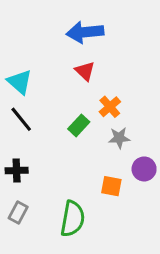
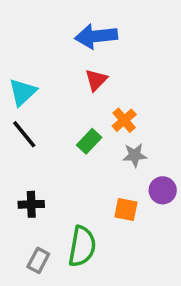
red triangle: (85, 71) -> (96, 80), turned 30
cyan triangle: (20, 82) -> (23, 92), turned 36
black cross: (17, 171) -> (31, 204), moved
gray rectangle: (18, 213) -> (38, 260), moved

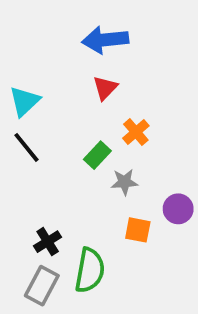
gray star: (135, 155) -> (124, 182), moved
black cross: (31, 204) -> (48, 242), moved, turned -30
gray rectangle: (38, 260) -> (42, 286), size x1.4

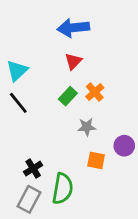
green rectangle: (97, 155) -> (68, 96), moved

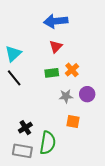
green rectangle: (68, 96) -> (52, 73), turned 40
purple circle: (124, 146) -> (87, 94), moved
gray rectangle: (29, 199) -> (22, 151), turned 72

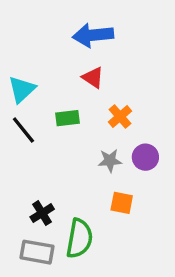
red triangle: (56, 47) -> (93, 78), turned -40
green rectangle: (52, 73) -> (68, 118), moved

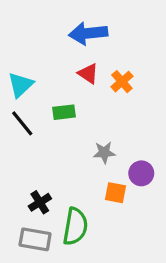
orange cross: (120, 116) -> (122, 82), moved
purple circle: (145, 157) -> (141, 173), moved

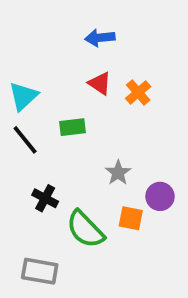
blue arrow: (88, 33) -> (100, 38), size x0.7
gray star: (104, 152) -> (118, 173), turned -30
black cross: (40, 202) -> (45, 198), moved, turned -30
green semicircle: (75, 226) -> (85, 229), moved, turned 126

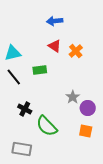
cyan triangle: (23, 96) -> (13, 53), turned 30
gray star: (118, 173) -> (73, 97), moved
orange square: (131, 218) -> (86, 131), moved

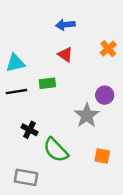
orange cross: (76, 51) -> (108, 49), moved
black line: (14, 77) -> (16, 92), turned -60
gray star: (73, 97) -> (87, 115), size x1.5
purple circle: (88, 108) -> (105, 95), moved

